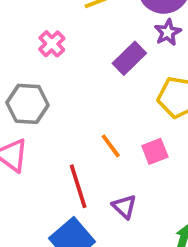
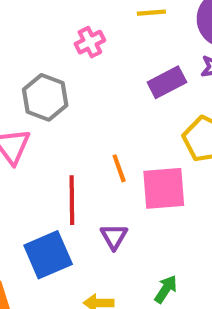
pink square: (155, 151) -> (164, 188), size x1.6

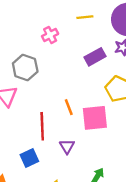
blue square: (48, 255) -> (29, 158), size x0.7

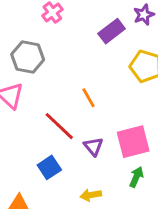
pink square: (95, 118) -> (133, 142), moved
red line: (42, 126) -> (59, 126), turned -36

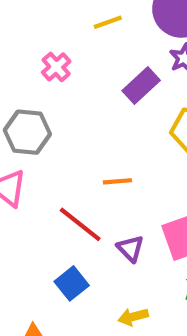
orange line: (89, 98) -> (117, 181), turned -60

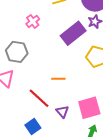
purple rectangle: (141, 85) -> (73, 33), size x1.4

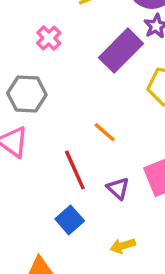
orange line: (58, 79) -> (105, 132), turned 48
red line: (39, 98) -> (75, 170), turned 30

